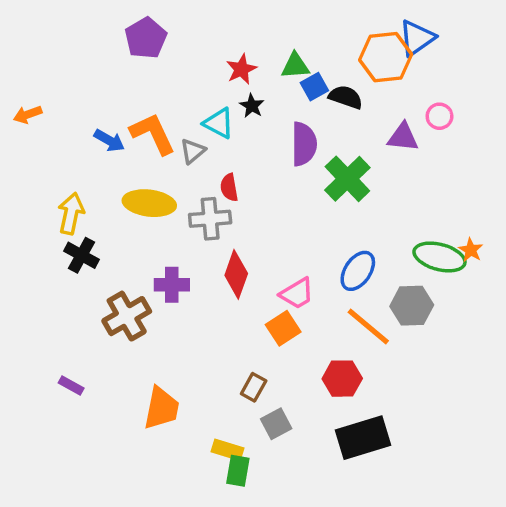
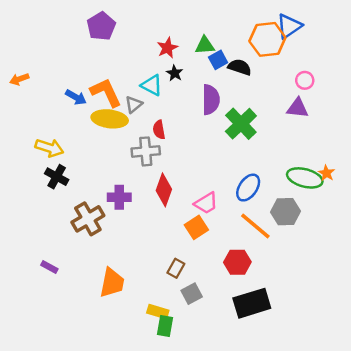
purple triangle: (403, 137) -> (298, 108), moved
yellow ellipse: (149, 203) -> (110, 119), moved
yellow arrow: (71, 214) -> (49, 148), turned 96

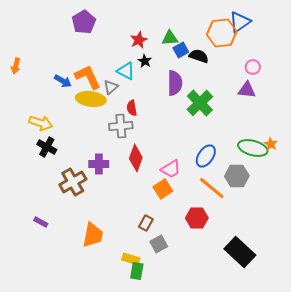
orange arrow: (19, 79) -> (16, 66), turned -56
black rectangle: (252, 303) -> (240, 252), moved, turned 60

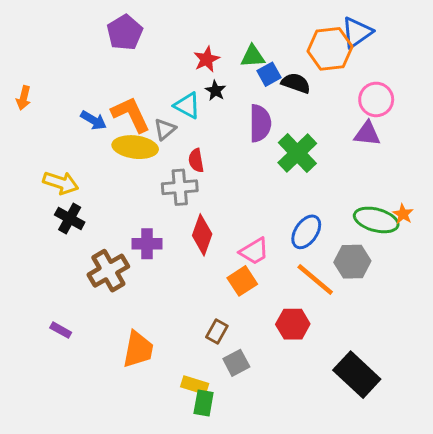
pink circle: (253, 67) -> (376, 99), size x1.5

